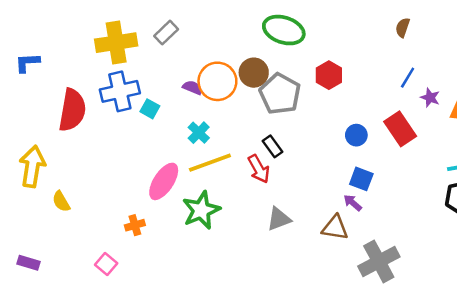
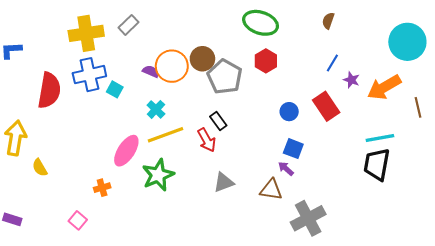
green ellipse: (284, 30) -> (261, 23), moved

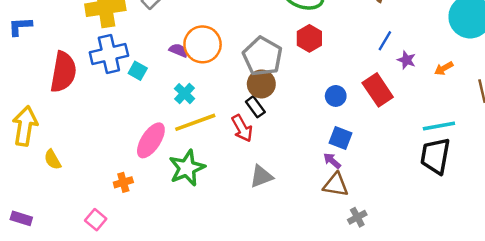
brown circle: (202, 59) -> (261, 84), moved
orange arrow: (384, 87) -> (444, 68), size x0.5
brown triangle: (271, 190) -> (336, 185), moved
gray cross: (308, 218) -> (357, 217), size x0.5

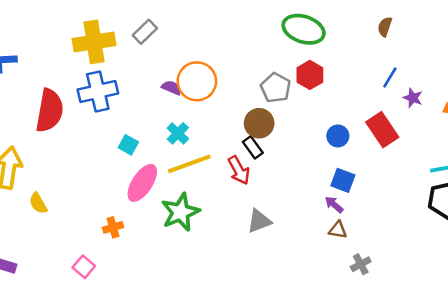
gray pentagon: (263, 56) -> (276, 88), moved, size x0.7
cyan square: (138, 71) -> (128, 145), moved
brown triangle: (336, 185) -> (338, 230), size x0.7

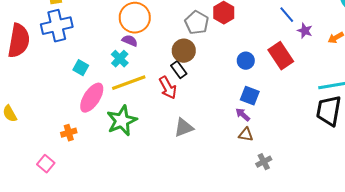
blue line: (390, 78) -> (287, 15), turned -72
purple semicircle: (171, 88) -> (130, 41), moved

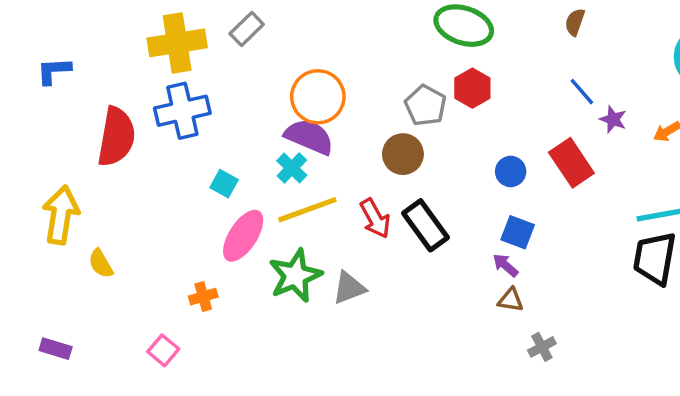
purple semicircle: (130, 41) -> (309, 137), size x1.8
black rectangle: (179, 70) -> (426, 225), moved, size x1.6
gray triangle: (184, 128) -> (349, 288), moved

